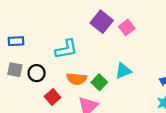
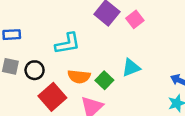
red square: (53, 97) -> (52, 97), size x1.5

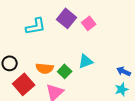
cyan L-shape: (68, 44) -> (36, 26), moved

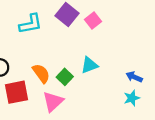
orange semicircle: (45, 68) -> (41, 73), turned -132
red square: (24, 84) -> (16, 92), turned 30

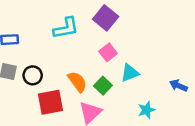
pink square: (93, 20) -> (108, 52), moved
cyan star: (132, 98) -> (146, 110), moved

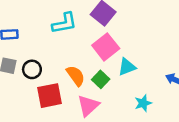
pink square: (108, 52) -> (106, 47), size x1.5

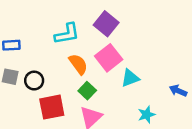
orange semicircle: (76, 76) -> (78, 64), moved
green square: (101, 79) -> (87, 91), moved

